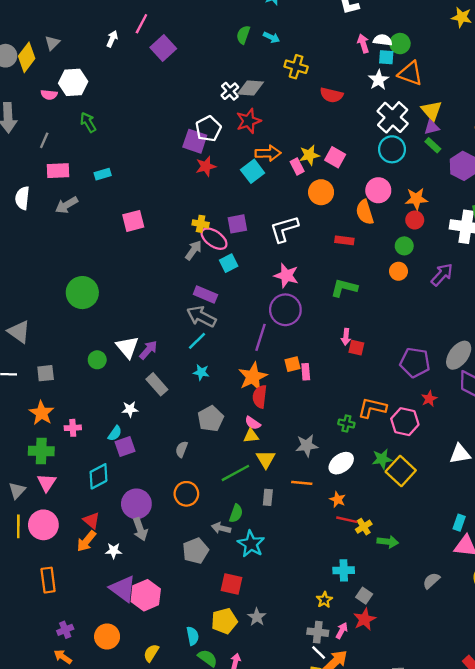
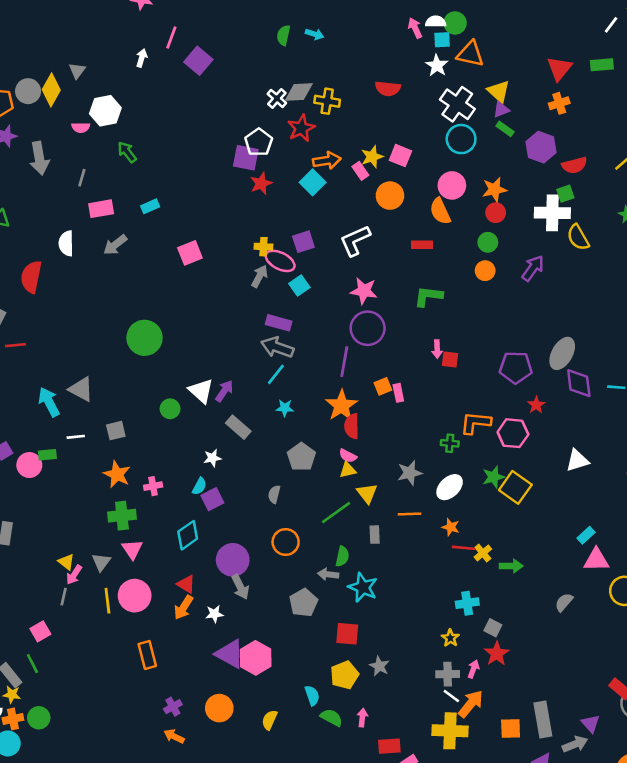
yellow cross: (296, 67) -> (327, 101), moved
cyan rectangle: (459, 523) -> (586, 535), turned 35

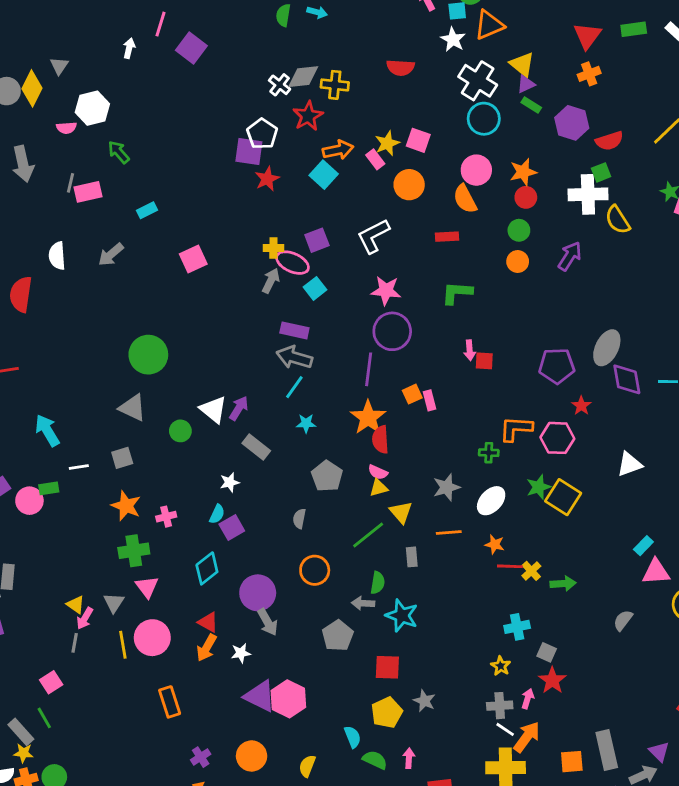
orange triangle: (470, 54) -> (489, 25), turned -32
pink rectangle: (101, 209) -> (88, 192), moved
gray triangle: (81, 389) -> (133, 408), moved

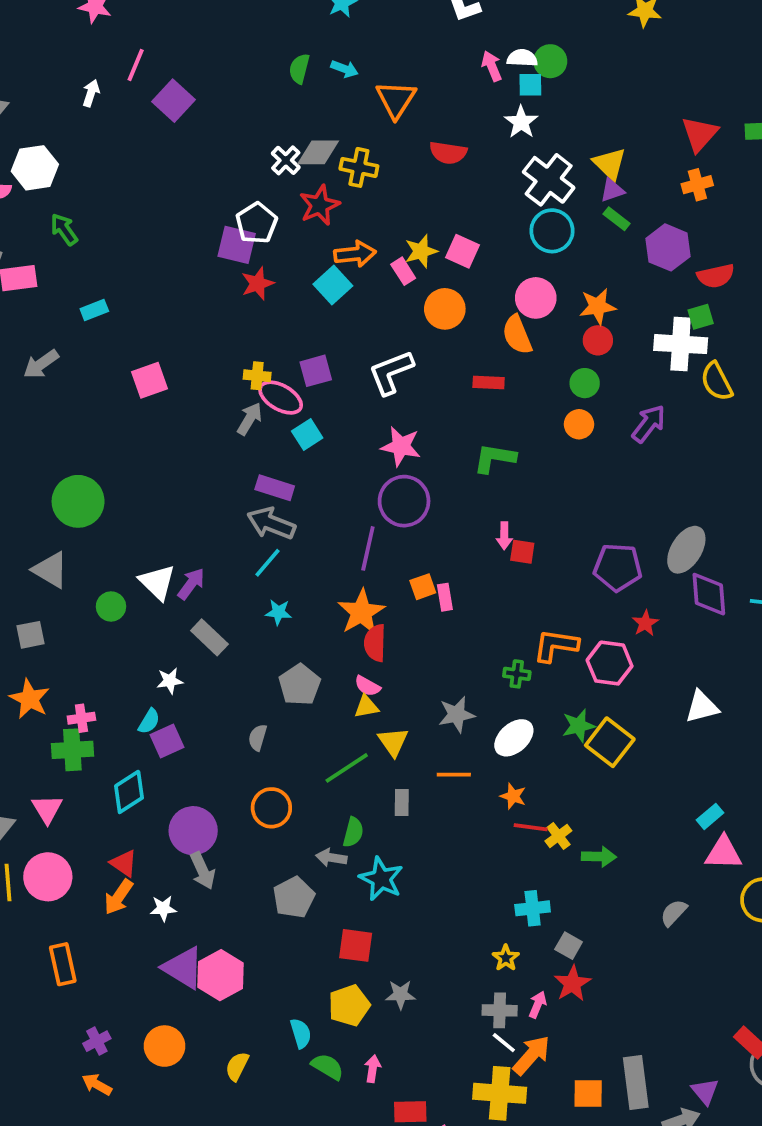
orange triangle: (489, 25) -> (396, 99), moved, turned -40
green cross: (134, 551) -> (72, 750), moved
gray star: (424, 701) -> (400, 995), turned -30

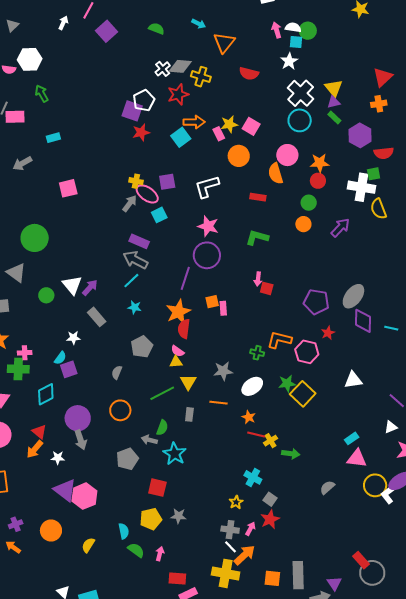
green semicircle: (299, 69) -> (156, 29), moved, turned 91
pink square: (150, 380) -> (68, 188), moved
cyan cross: (533, 908) -> (253, 477), turned 30

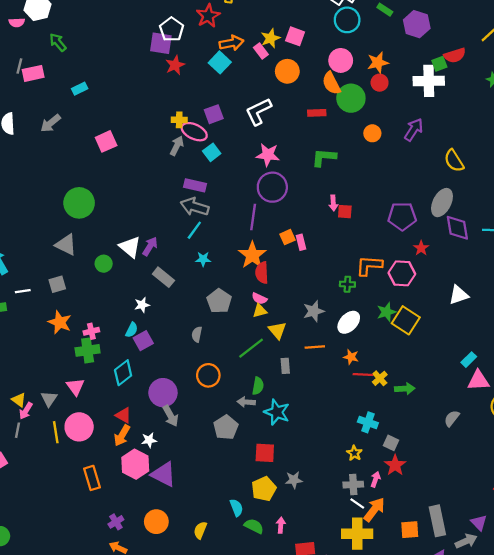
red semicircle: (384, 153) -> (455, 55), moved
green circle: (309, 203) -> (351, 98), moved, size x1.6
yellow semicircle: (378, 209) -> (454, 161), moved
pink hexagon: (84, 496) -> (135, 464), moved

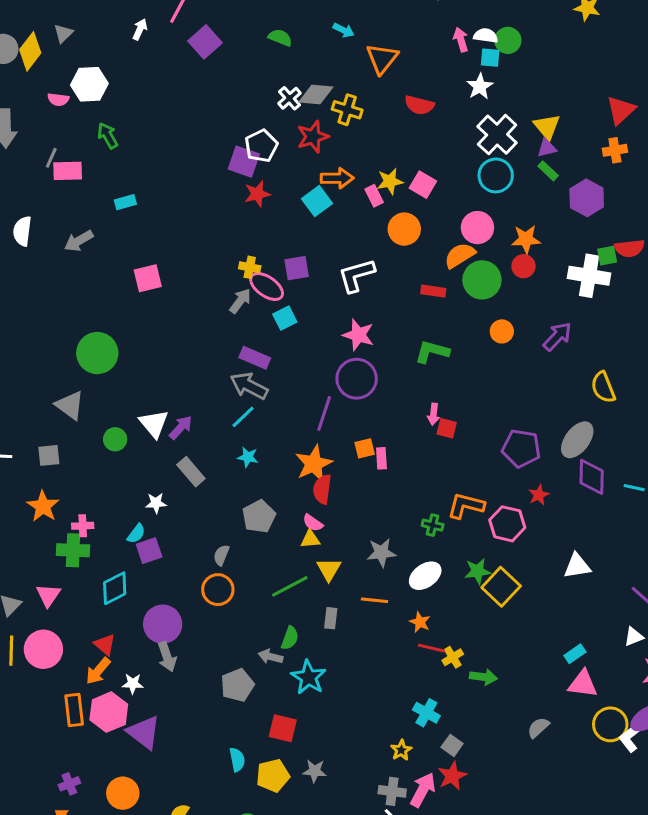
orange semicircle: (331, 83) -> (460, 255), turned 75
orange circle: (208, 375) -> (218, 590), moved
orange rectangle: (92, 478) -> (74, 710), moved
pink arrow: (375, 479) -> (423, 790), size x1.6
cyan semicircle: (236, 508) -> (237, 760), moved

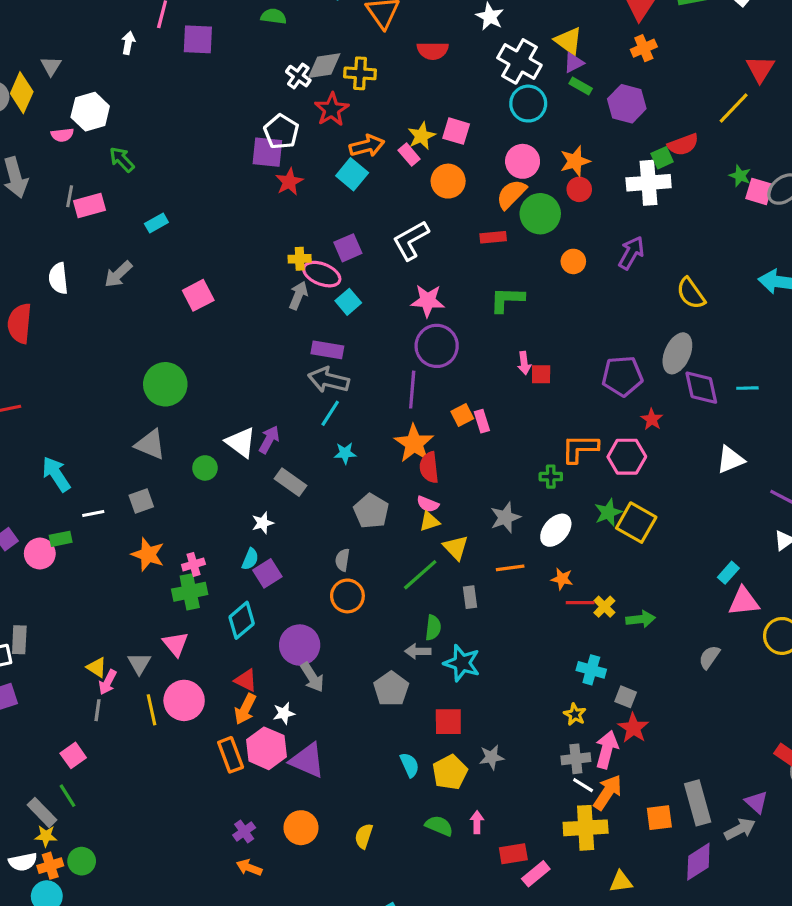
purple square: (205, 42) -> (198, 39), turned -32
white triangle: (577, 566) -> (730, 460), moved

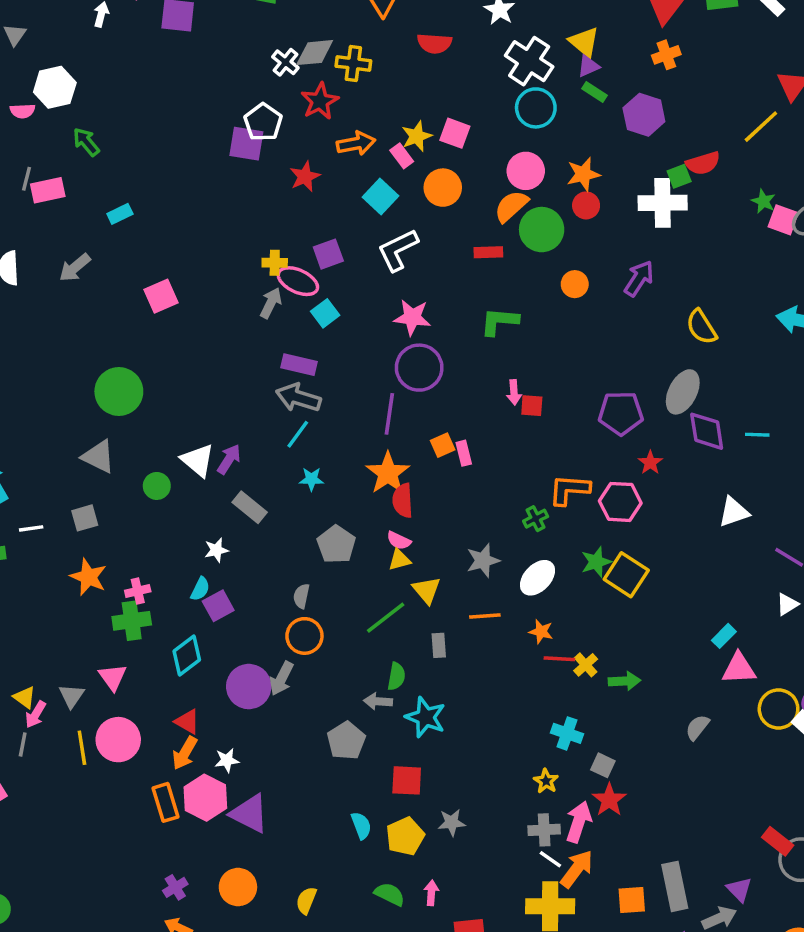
cyan square: (352, 174) -> (380, 197), moved
red star: (289, 182) -> (305, 176), moved
green cross: (551, 477) -> (536, 519), turned -30
gray arrow: (312, 677) -> (282, 678), moved, turned 56

